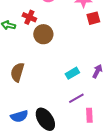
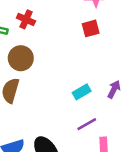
red square: (93, 18) -> (91, 28), moved
brown circle: (43, 34) -> (21, 58), moved

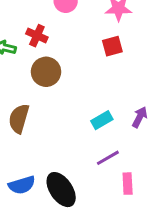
brown circle: (21, 58) -> (46, 72), moved

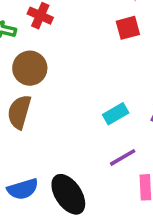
brown circle: (46, 72) -> (30, 68), moved

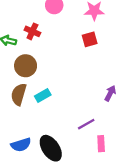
cyan rectangle: (116, 114) -> (43, 96), moved

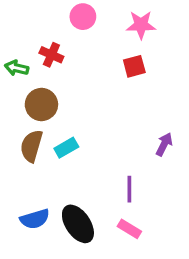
purple line: (86, 124) -> (129, 189), turned -60
pink rectangle: (101, 144) -> (129, 229), moved, turned -56

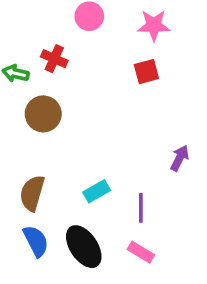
brown semicircle: (32, 146) -> (32, 193), moved
cyan rectangle: (66, 148) -> (97, 191), moved
blue semicircle: (35, 219) -> (36, 241), turned -100

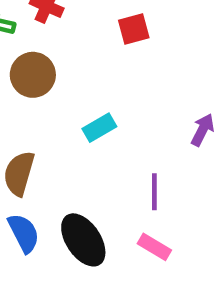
red square: (146, 72) -> (134, 29), moved
cyan rectangle: (97, 191) -> (99, 128), moved

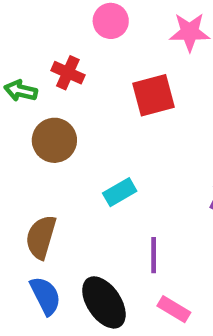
red square: (134, 29) -> (154, 95), size x1.4
purple line: (154, 192) -> (154, 255), moved

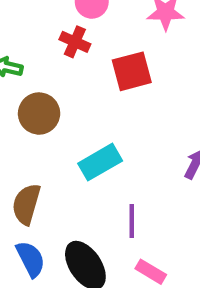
red cross: (68, 73) -> (75, 42), moved
cyan rectangle: (120, 192) -> (100, 162), size x1.4

